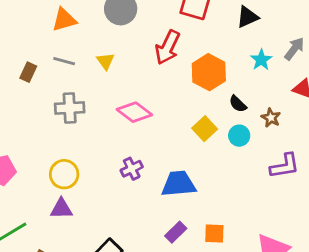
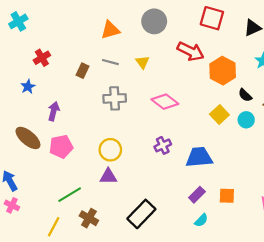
red arrow: (167, 47) -> (191, 51), turned -90

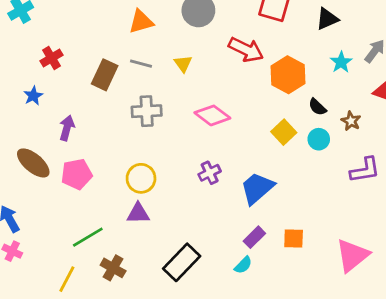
brown rectangle: (83, 71) -> (105, 75), size x1.5
blue trapezoid: (199, 157) -> (257, 188), turned -36
cyan semicircle: (201, 220) -> (243, 265), moved

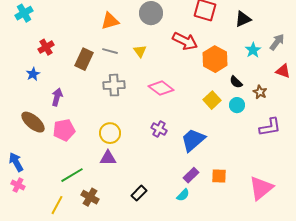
purple cross: (210, 173) -> (159, 129), turned -35
black rectangle: (182, 262) -> (139, 193), size x0.6

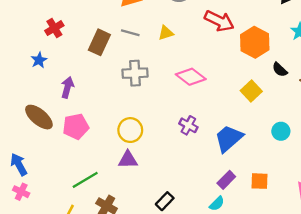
yellow triangle: (140, 51) -> (166, 33), turned 48
cyan circle: (237, 105) -> (281, 131), moved

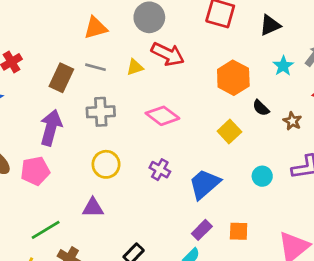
red arrow: (219, 21) -> (168, 54), moved
purple arrow: (67, 87) -> (51, 128), moved, size x1.5
yellow circle: (130, 130) -> (106, 164), moved

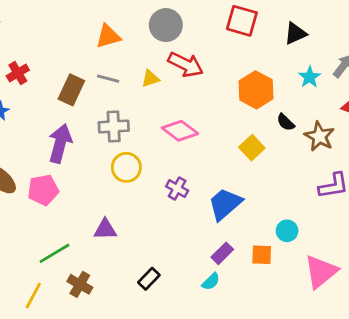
brown star: (292, 121) -> (319, 136), size x1.5
yellow circle: (106, 164) -> (126, 167), moved
cyan circle: (262, 176) -> (287, 231), moved

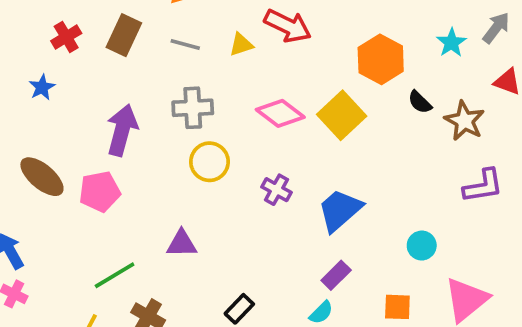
brown rectangle: (71, 90) -> (124, 35), moved
yellow square: (252, 148) -> (342, 115), moved, size x1.4
orange square: (262, 255) -> (397, 307), moved

